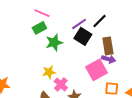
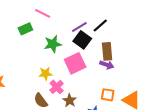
green rectangle: (39, 28) -> (25, 29), moved
pink square: (96, 70) -> (75, 63), moved

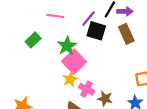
pink line: (43, 13) -> (55, 16), moved
pink square: (75, 63) -> (74, 62), moved
purple arrow: (107, 65) -> (125, 11), moved

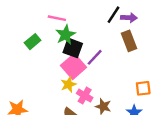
purple line: (89, 18) -> (95, 57), moved
black square: (96, 31) -> (73, 48), moved
green star: (67, 46) -> (66, 35), moved

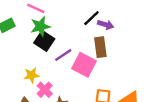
pink square: (74, 66) -> (84, 65), moved, turned -35

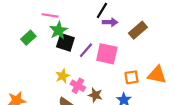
purple arrow: (106, 25) -> (110, 22), moved
brown rectangle: (100, 47) -> (138, 30), moved, turned 72

